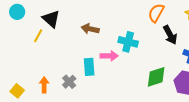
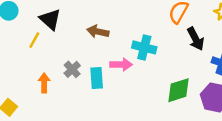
gray cross: (69, 82) -> (72, 69), moved
orange arrow: (44, 85) -> (44, 83), moved

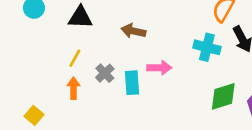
black triangle: (50, 19) -> (80, 17), turned -40
yellow line: (34, 40) -> (75, 58), moved
cyan cross: (144, 47) -> (207, 47), moved

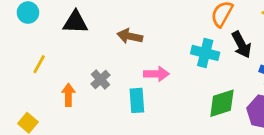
yellow line: (75, 58) -> (39, 64), moved
cyan rectangle: (132, 83) -> (137, 100), moved

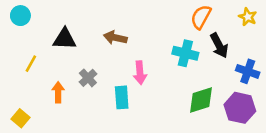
black triangle: (75, 22) -> (65, 39), moved
pink arrow: (156, 74) -> (140, 73), turned 85

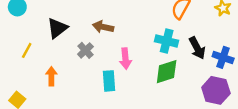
black triangle: (65, 39) -> (57, 28), turned -40
black arrow: (219, 45) -> (197, 48), moved
gray cross: (88, 78) -> (85, 50), moved
green diamond: (201, 100) -> (167, 72), moved

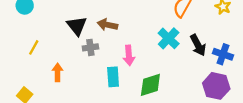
black triangle: (57, 28) -> (77, 26), moved, turned -30
cyan cross: (167, 41) -> (169, 38), turned 30
gray cross: (85, 50) -> (90, 47), turned 35
green diamond: (167, 72) -> (150, 85), moved

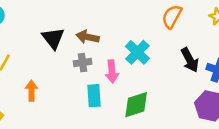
cyan cross: (169, 38) -> (137, 52), moved
gray cross: (90, 47) -> (83, 63), moved

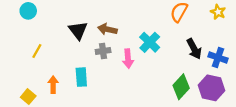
orange arrow: (31, 91) -> (53, 85), moved
cyan rectangle: (94, 96) -> (81, 77), moved
green diamond: (136, 105) -> (181, 87), moved, turned -30

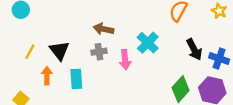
black triangle: (78, 30) -> (59, 51), moved
orange arrow: (53, 85) -> (47, 76), moved

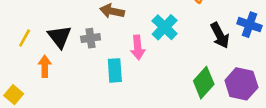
gray cross: (99, 52) -> (91, 38), moved
blue cross: (219, 59) -> (249, 25), moved
cyan rectangle: (76, 79) -> (115, 70), moved

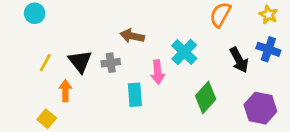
green diamond: (204, 83) -> (206, 97), moved
yellow square: (14, 95) -> (47, 119), moved

